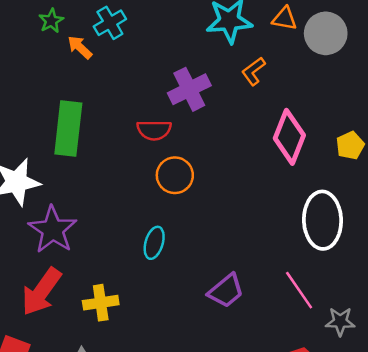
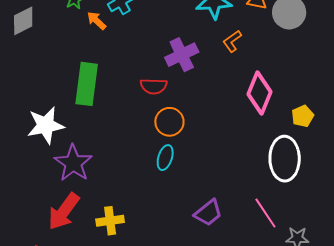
yellow pentagon: (350, 145) -> (303, 116), moved
cyan ellipse: (154, 243) -> (165, 158), moved

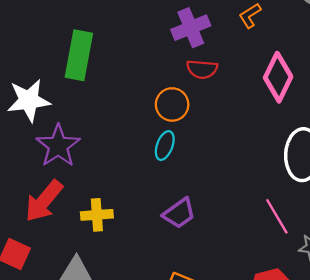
red semicircle: (154, 86) -> (202, 69), moved
purple trapezoid: (208, 213) -> (179, 213), moved

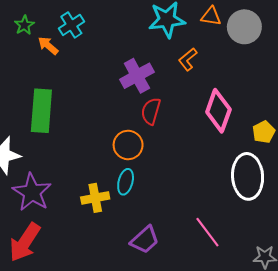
red semicircle: (202, 69) -> (151, 111), turned 108
yellow cross: (97, 215) -> (95, 198), moved
pink line: (277, 216) -> (207, 232), moved

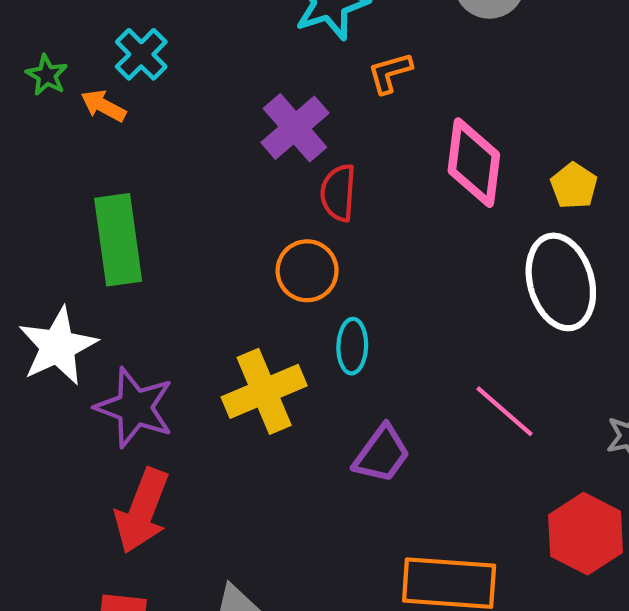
orange L-shape: (188, 59) -> (390, 73), turned 35
cyan ellipse: (126, 182) -> (352, 346), moved
yellow cross: (95, 198) -> (264, 391), size x1.4

